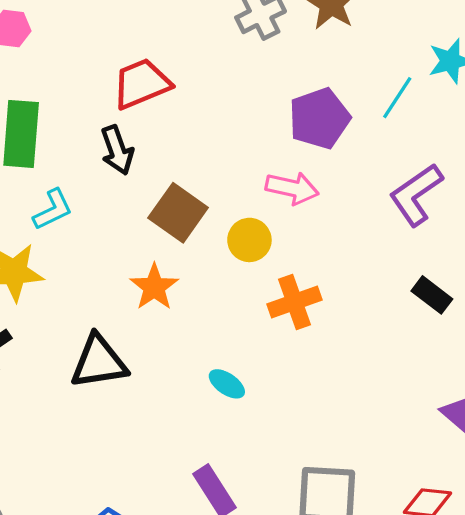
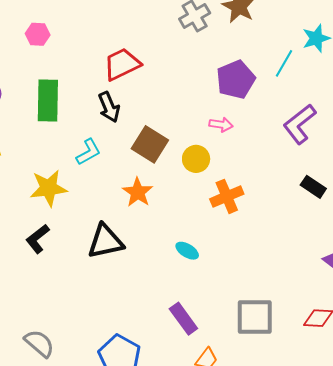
pink arrow: (292, 188) -> (221, 125), size x0.7
cyan L-shape: (53, 210) -> (88, 152), moved

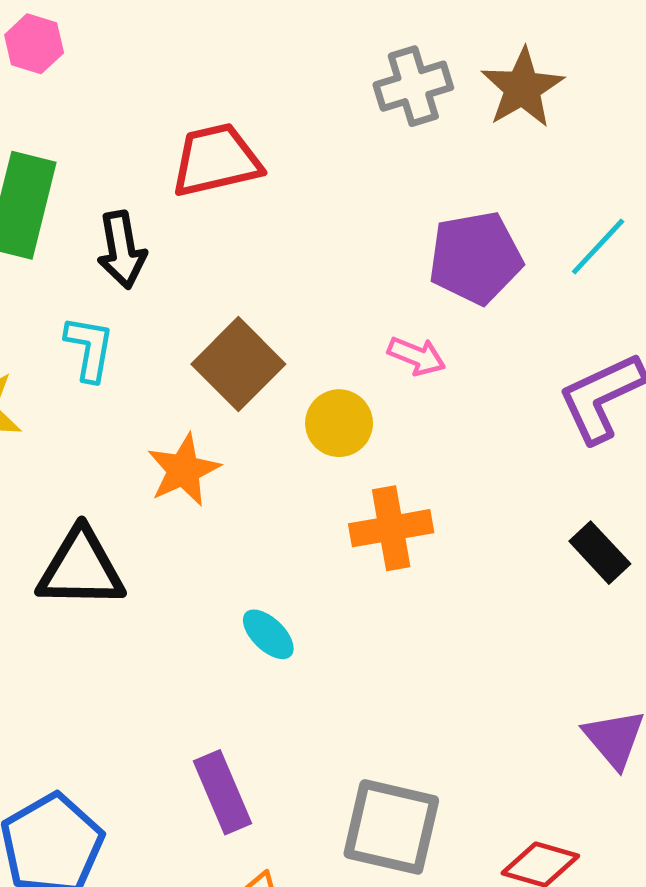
black arrow: (109, 107) -> (122, 250), moved
cyan L-shape: (88, 152) -> (89, 348), turned -64

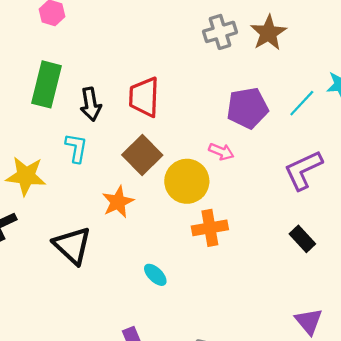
red trapezoid: (216, 160) -> (144, 97), moved, turned -75
yellow circle: (339, 423) -> (187, 181), size x1.5
black triangle: (81, 568) -> (72, 245), turned 42

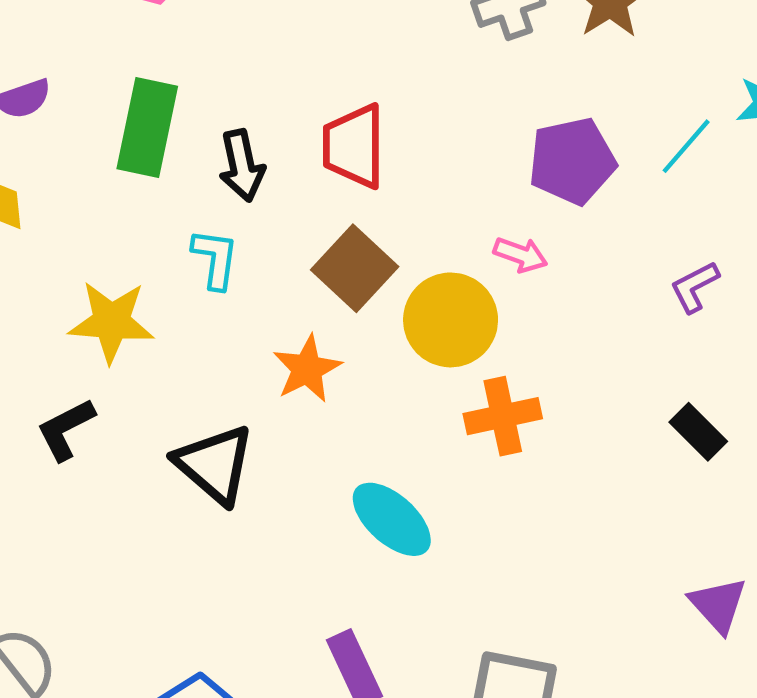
purple L-shape: (303, 170) -> (695, 287), size x0.6
cyan ellipse: (155, 275) -> (392, 519), size x1.6

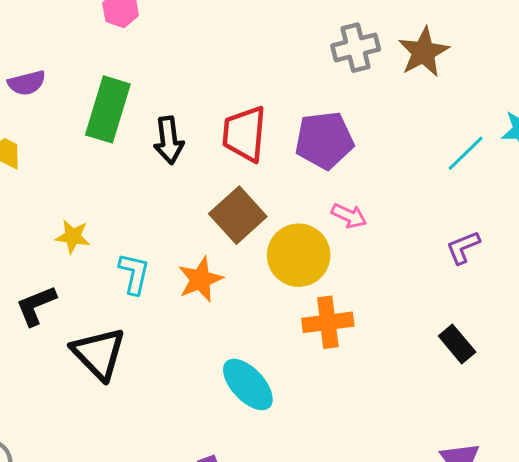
purple pentagon: (572, 161) -> (324, 140), moved
cyan L-shape: (215, 259) -> (134, 274), moved
yellow star: (111, 322) -> (73, 237), size x0.6
black triangle: (215, 464) -> (99, 353), moved

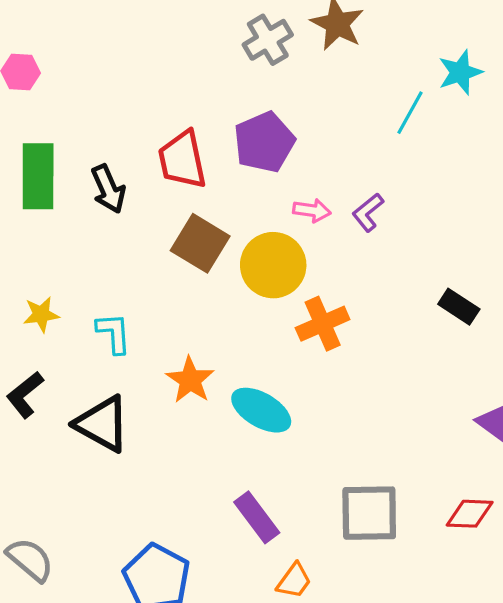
purple L-shape: (463, 247) -> (368, 212), moved
orange star: (200, 279) -> (190, 380), moved

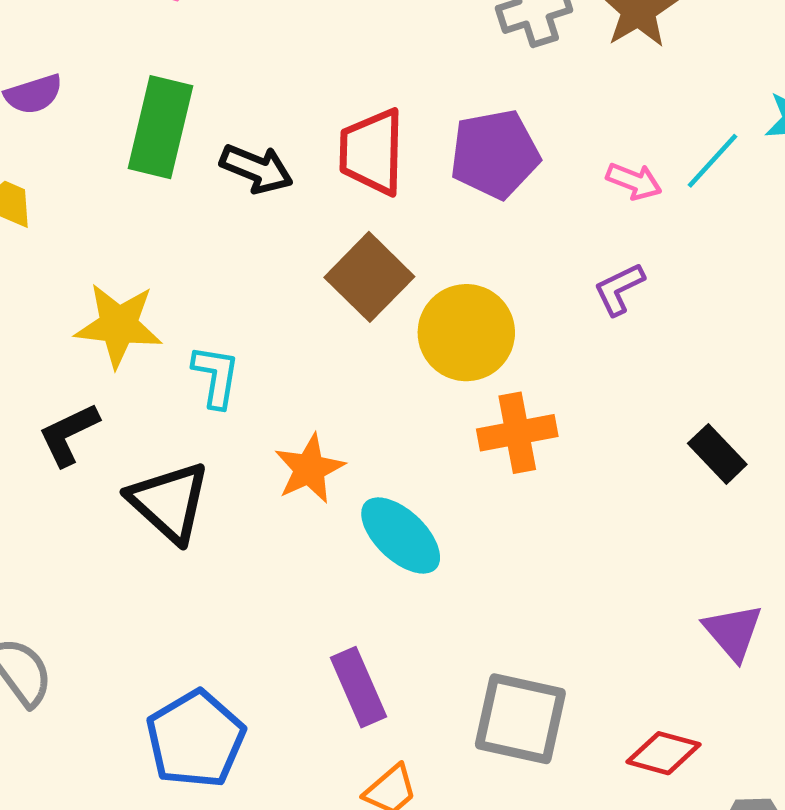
black arrow: (108, 189) -> (256, 169), turned -57
pink arrow: (312, 210) -> (634, 181), moved
yellow star: (41, 314) -> (119, 325), size x1.6

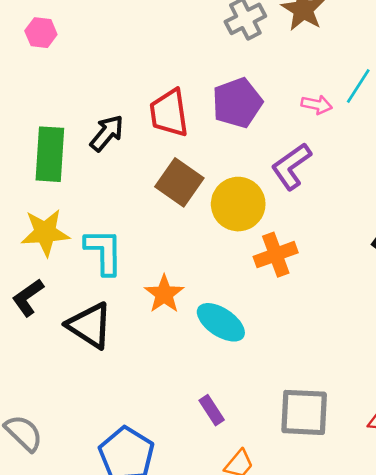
green rectangle: (160, 127) -> (50, 154), moved
black arrow: (256, 169) -> (107, 133), turned -63
purple L-shape: (619, 289) -> (291, 166), moved, size x1.5
cyan L-shape: (216, 376) -> (104, 252), size x1.4
purple rectangle: (358, 687) -> (212, 410), size x0.7

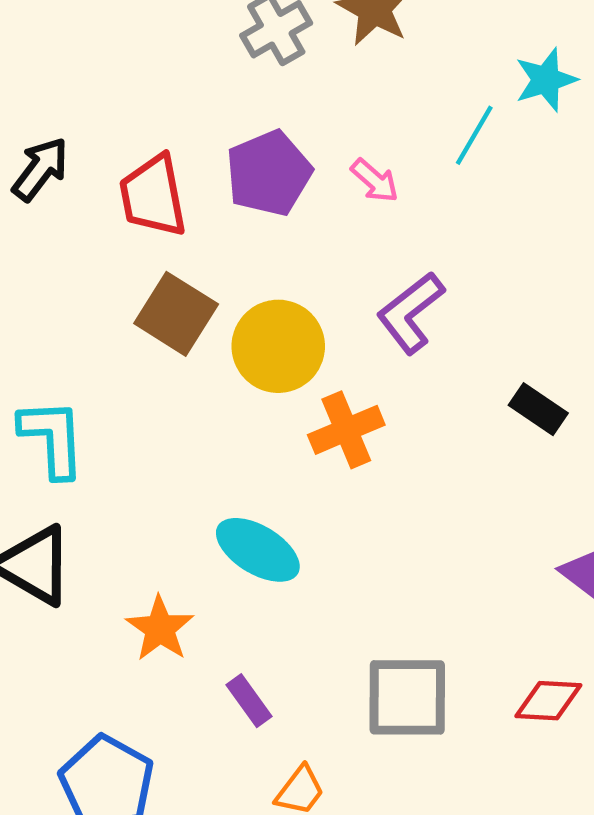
pink arrow: (317, 105) -> (375, 181), moved, turned 32
black arrow: (107, 133) -> (40, 169), moved
purple L-shape: (291, 166) -> (411, 313), moved
orange star: (164, 294) -> (160, 629), moved

